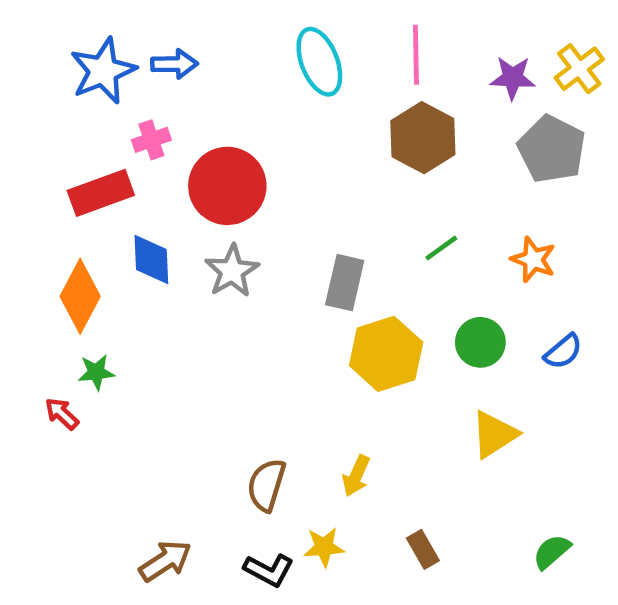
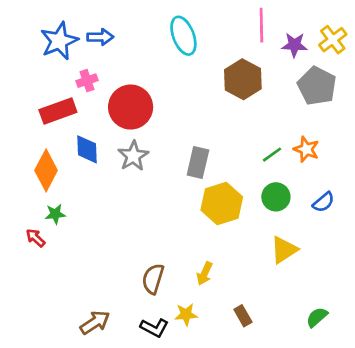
pink line: (416, 55) -> (261, 25), moved
green line: (441, 248) -> (272, 155), moved

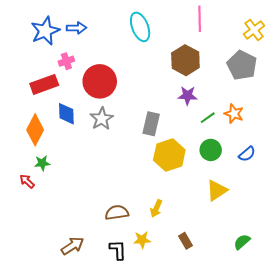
purple star: (294, 45) -> (187, 95), moved
brown semicircle: (153, 279) -> (117, 213), turned 65
black L-shape: (154, 328) -> (118, 250), turned -120

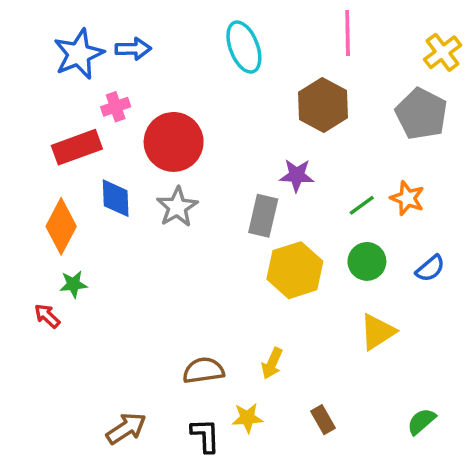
purple star: (187, 95) -> (297, 175), moved

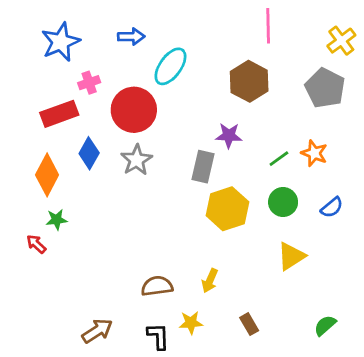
cyan ellipse: (244, 47) -> (170, 66), moved, turned 57
blue arrow: (133, 49) -> (131, 37), moved
blue diamond: (116, 198) -> (89, 153), turned 32

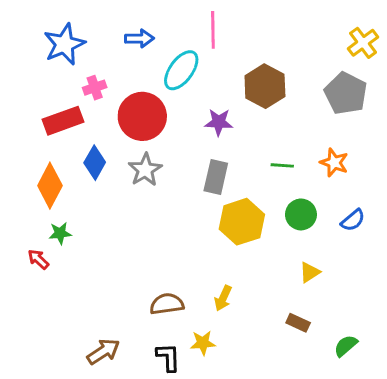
pink line: (268, 26) -> (213, 30), moved
purple star: (229, 136) -> (219, 122), moved
green line: (279, 159) -> (282, 165), moved, turned 40
yellow triangle: (291, 256) -> (310, 272), size x0.7
brown rectangle: (249, 324) -> (298, 323), moved, turned -35

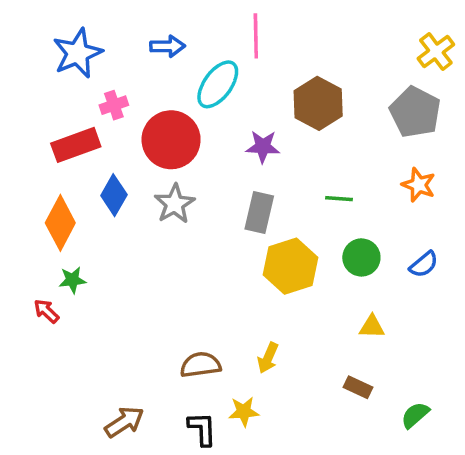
orange star: (334, 163) -> (419, 185), moved
yellow triangle: (310, 272) -> (372, 327), turned 35

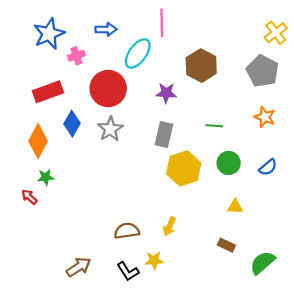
pink cross: (114, 105) -> (76, 56), moved
green semicircle: (415, 415) -> (263, 263), size x1.4
black L-shape: (202, 429) -> (128, 271), turned 150

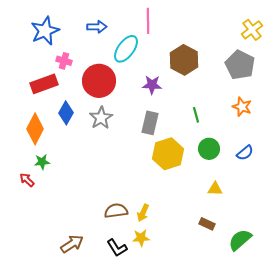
pink cross: (76, 56) -> (64, 61), moved, turned 35
green line: (214, 126) -> (196, 115), turned 70
yellow arrow: (169, 226) -> (143, 213), moved

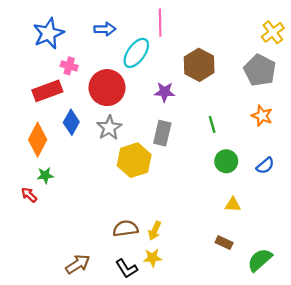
yellow hexagon: (168, 154) -> (134, 160), moved

